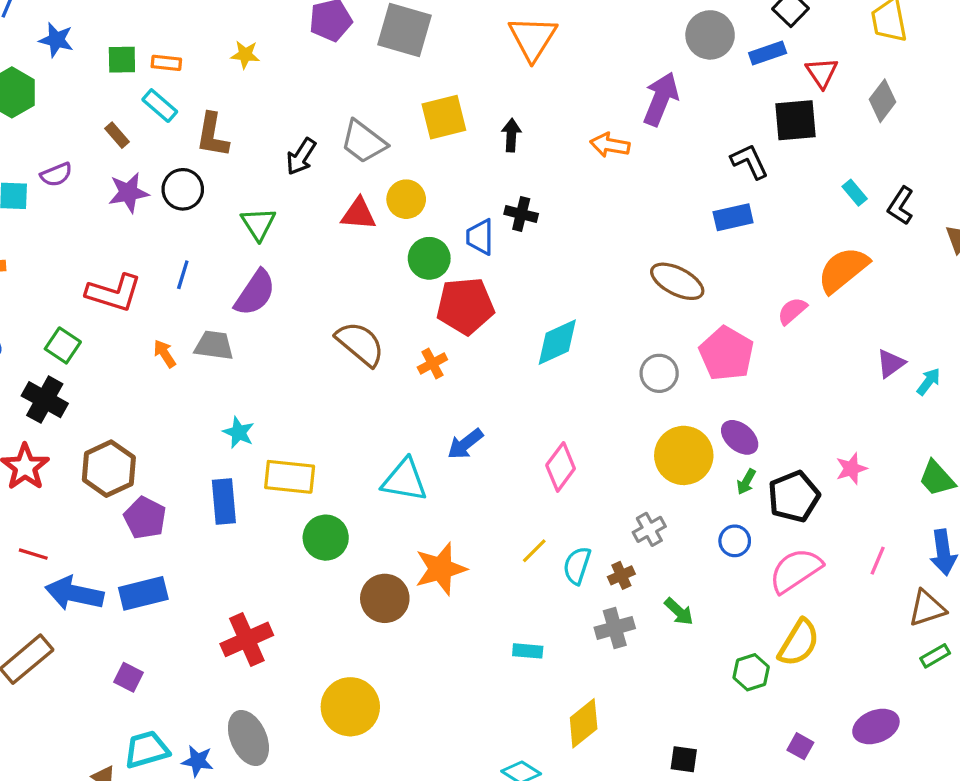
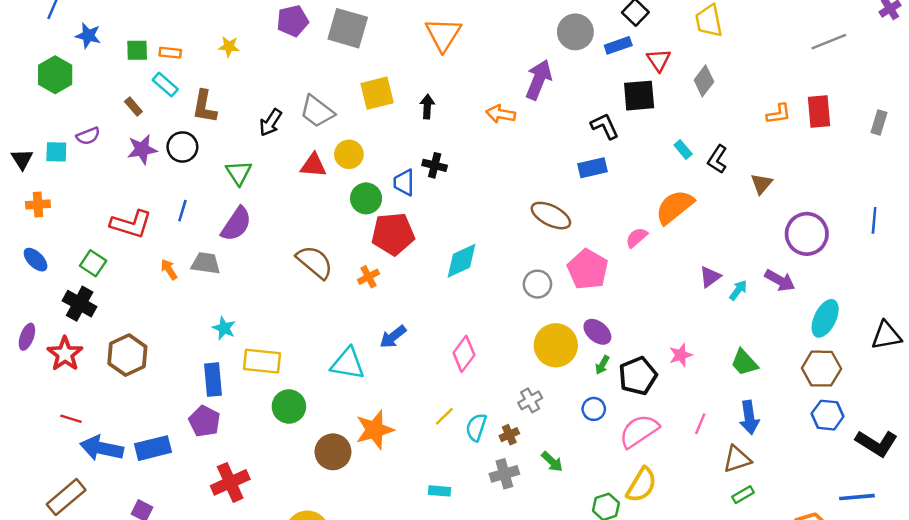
purple pentagon: (145, 518) -> (204, 421), moved

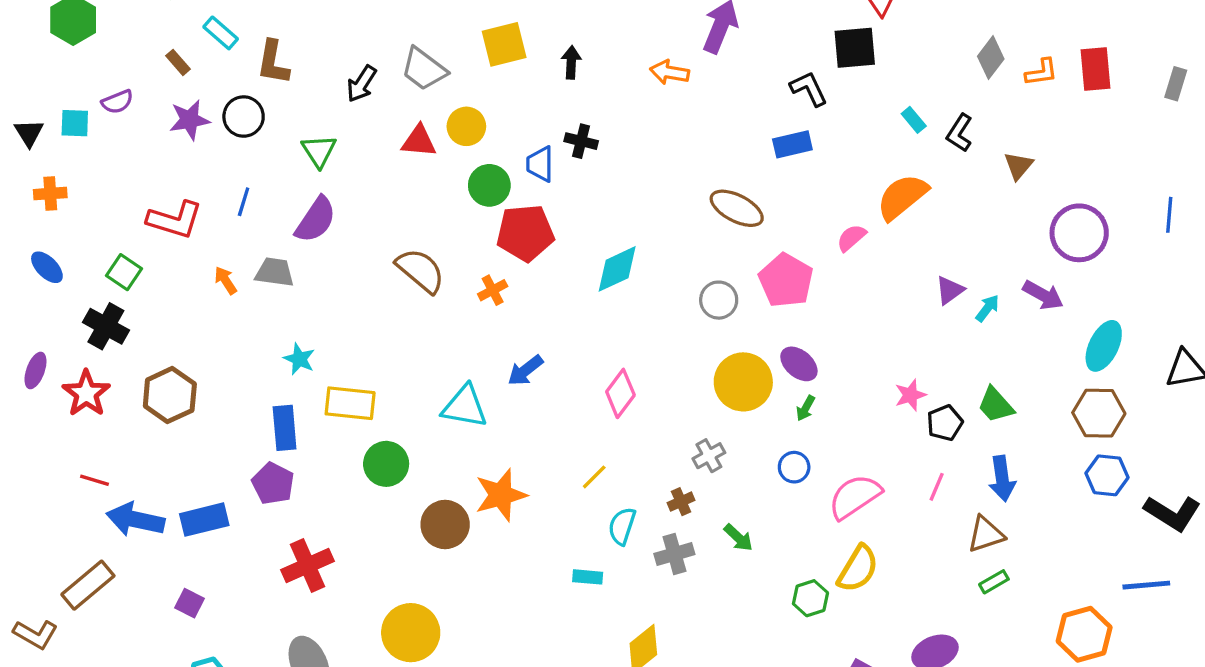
gray diamond: (704, 81) -> (991, 58), moved
black pentagon: (638, 376) -> (945, 423), moved, size x0.7
cyan semicircle: (476, 427) -> (622, 526), moved

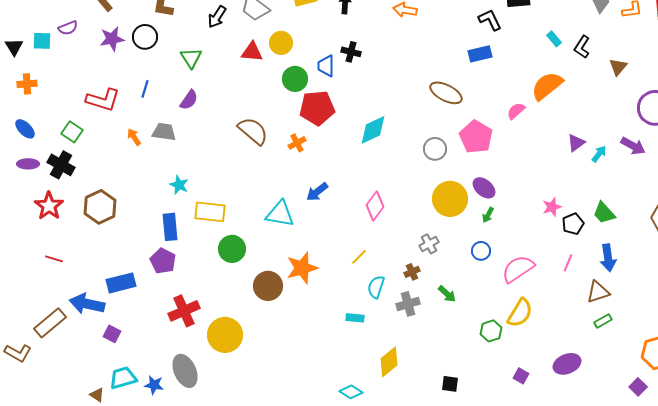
purple semicircle: (316, 220) -> (189, 100), size x0.7
purple ellipse: (35, 370) -> (28, 164), moved, turned 70
blue arrow: (135, 520) -> (87, 304), moved
yellow circle: (411, 633) -> (225, 335), moved

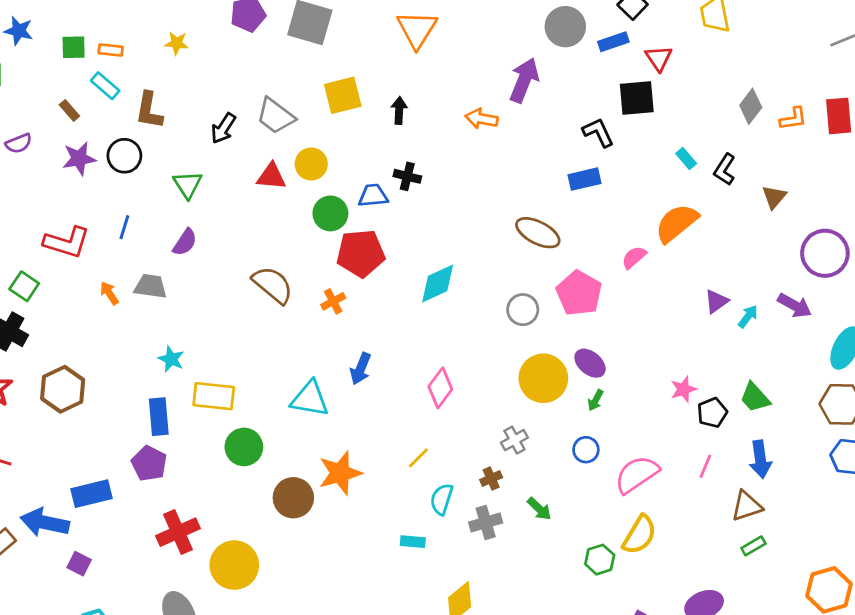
blue trapezoid: (326, 66) -> (373, 196), turned 85
blue arrow: (317, 192) -> (361, 369), turned -30

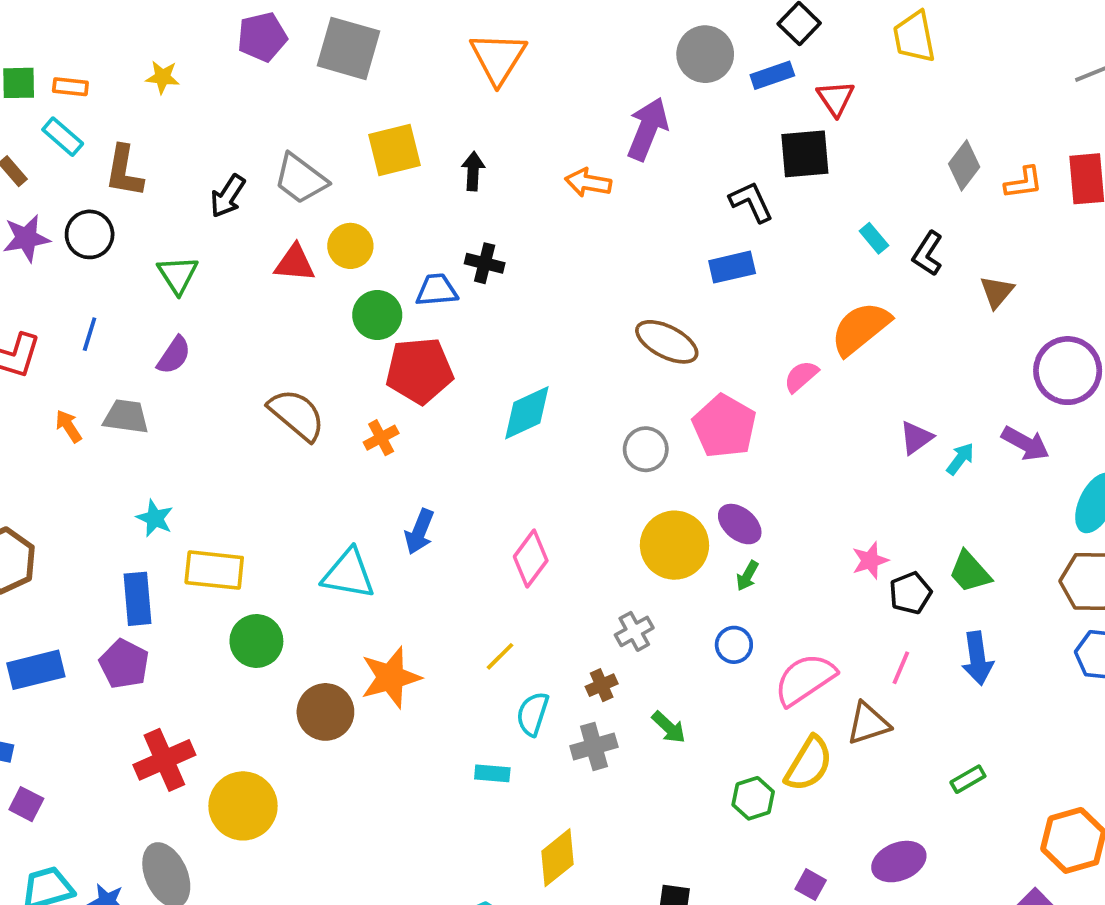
blue rectangle: (91, 494) -> (36, 670), moved
brown triangle: (747, 506) -> (868, 723), moved

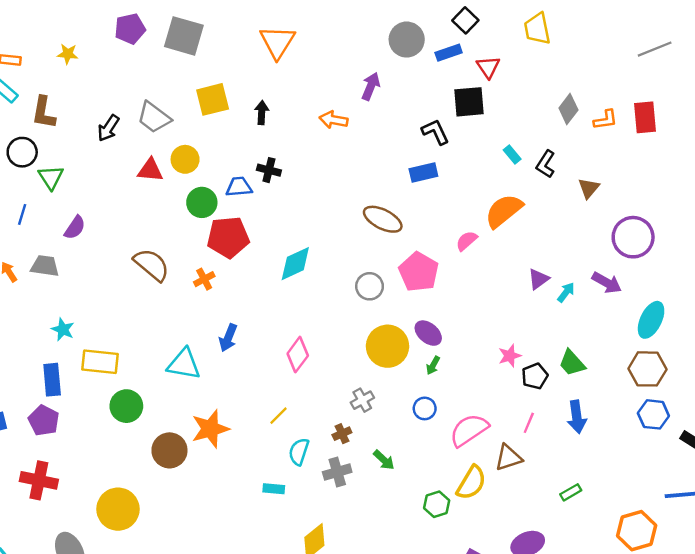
purple arrow: (648, 129) -> (371, 86), size x0.7
green triangle: (178, 275) -> (51, 177), moved
red cross: (164, 760) -> (39, 480), moved, turned 36

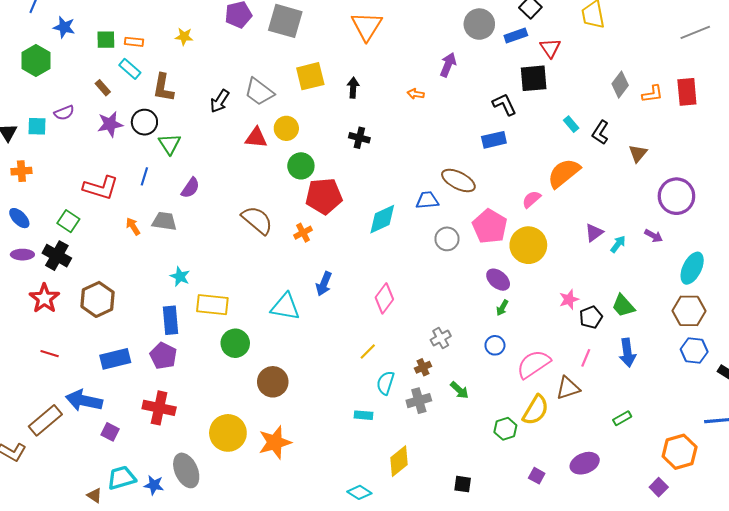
orange arrow: (334, 120) -> (416, 94), size x0.7
blue trapezoid: (239, 187) -> (427, 200), moved
purple arrow: (607, 283) -> (654, 236), size x0.7
yellow circle: (387, 346) -> (528, 245), moved
orange star: (210, 429) -> (275, 442), moved

